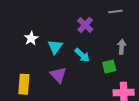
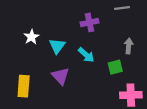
purple cross: (85, 25) -> (90, 22), turned 35

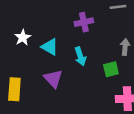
cyan triangle: (57, 46) -> (50, 47), turned -36
cyan arrow: (86, 55) -> (80, 56), turned 30

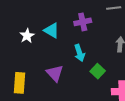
cyan triangle: (50, 47) -> (52, 30), moved
green square: (111, 69) -> (98, 71), moved, turned -32

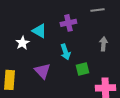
white star: (27, 36) -> (22, 43), moved
green square: (98, 71) -> (82, 69), turned 32

